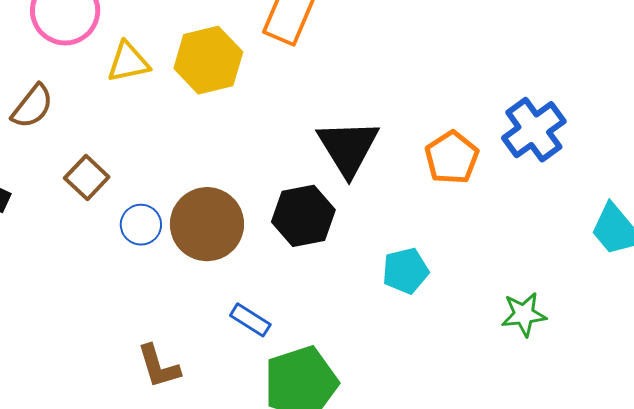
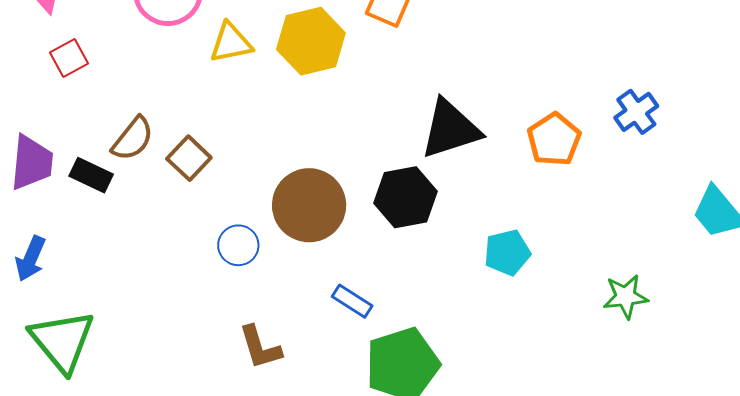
brown semicircle: (32, 106) -> (133, 139), moved
blue cross: (534, 130) -> (636, 112), size x0.7
black triangle: (348, 148) -> (450, 129), turned 44
blue circle: (141, 225) -> (238, 245), moved

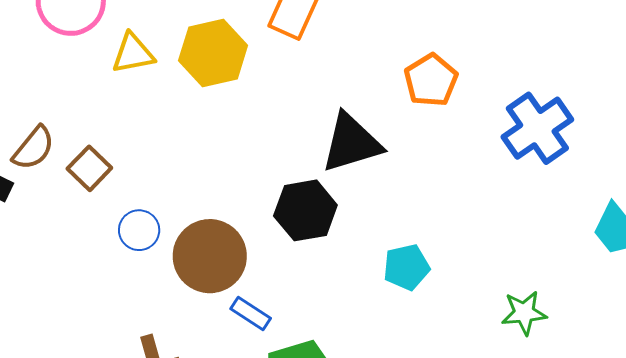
blue cross: (636, 112) -> (537, 128), size x1.6
orange pentagon: (554, 139) -> (431, 80), moved
brown circle: (309, 205) -> (210, 256), moved
blue circle: (238, 245) -> (139, 230), moved

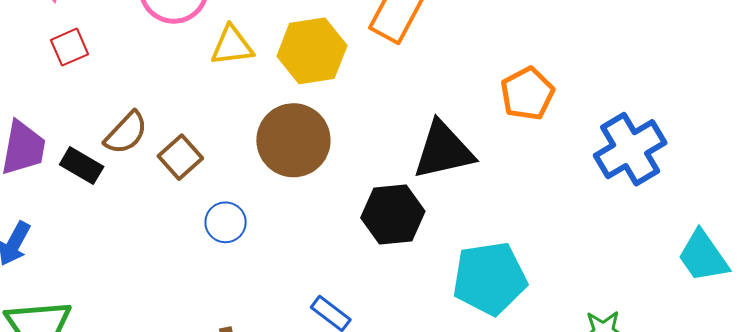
brown circle: (210, 256) -> (293, 140), moved
cyan pentagon: (406, 267) -> (490, 278), size x1.6

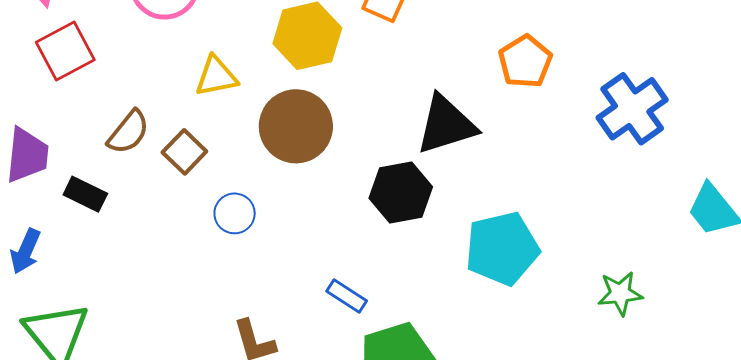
yellow triangle: (232, 46) -> (216, 76), moved
red square: (70, 47) -> (65, 51), size x1.5
black rectangle: (82, 166) -> (85, 194), moved

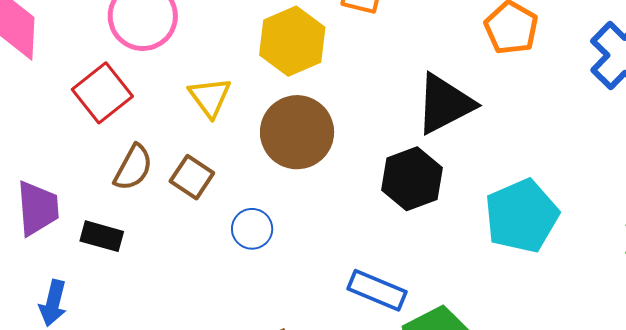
red square: (65, 51) -> (102, 93), moved
yellow triangle: (216, 76) -> (210, 97), turned -45
blue rectangle: (347, 296) -> (377, 290), size x1.4

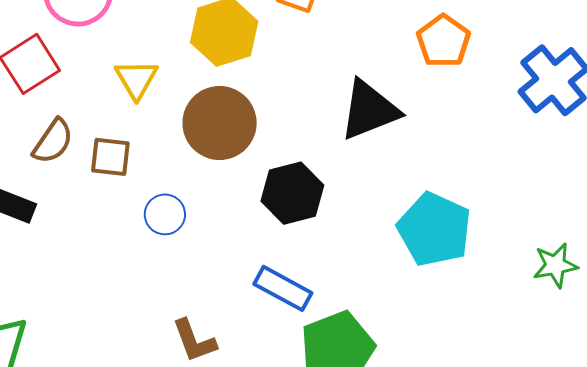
brown square: (192, 177) -> (110, 157), turned -33
black hexagon: (412, 179) -> (292, 193), moved
cyan pentagon: (522, 216) -> (434, 229), turned -30

